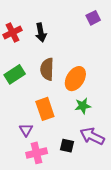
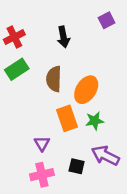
black arrow: (41, 32) -> (63, 37), moved
green rectangle: (15, 74) -> (17, 69), moved
orange rectangle: (45, 109) -> (67, 118), moved
purple triangle: (26, 130) -> (42, 144), moved

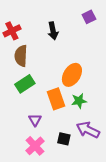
green rectangle: (17, 69) -> (25, 84), moved
brown semicircle: (54, 79) -> (21, 56), moved
pink cross: (42, 175) -> (35, 146), turned -30

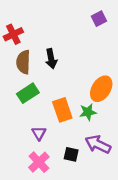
black arrow: (53, 31) -> (51, 59), moved
orange ellipse: (72, 75) -> (101, 89), moved

